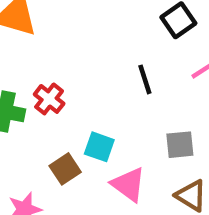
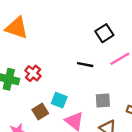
black line: (145, 79) -> (85, 65), turned -63

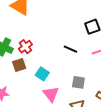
brown square: (40, 111) -> (19, 65), moved

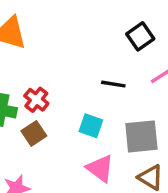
cyan square: (42, 74) -> (91, 126), moved
gray square: (78, 82) -> (141, 136), size x1.5

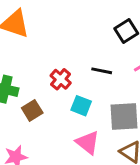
red cross: (36, 100) -> (61, 79), moved

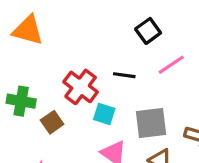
red cross: (61, 79) -> (81, 87), size x1.5

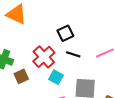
black square: (148, 31) -> (65, 33), moved

